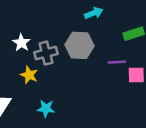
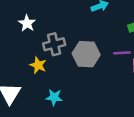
white star: (21, 43) -> (27, 23), moved
gray hexagon: (79, 45) -> (86, 54), moved

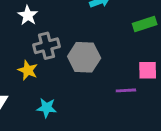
white star: (27, 23) -> (28, 15), moved
purple line: (122, 53) -> (126, 90), moved

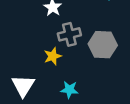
yellow star: (28, 70) -> (53, 56), turned 30

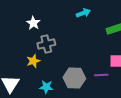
gray hexagon: (103, 45) -> (74, 78), moved

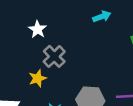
gray cross: (46, 44) -> (54, 56), turned -30

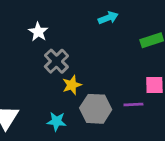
yellow star: (37, 78) -> (72, 85), moved

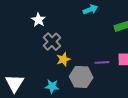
purple line: (133, 105) -> (102, 62), moved

